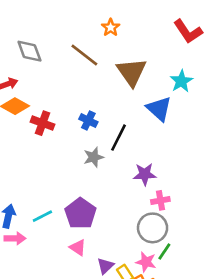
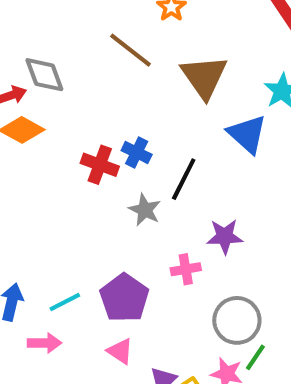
gray diamond: (29, 51) -> (44, 75), moved
red cross: (42, 123) -> (100, 165), moved
gray star: (94, 157) -> (145, 210), turned -30
pink cross: (160, 200) -> (186, 269), moved
pink arrow: (15, 238) -> (44, 343), moved

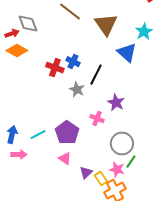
purple star: (225, 236) -> (116, 103), turned 30
pink cross: (186, 269) -> (97, 119), turned 32
pink arrow: (44, 343) -> (19, 155), moved

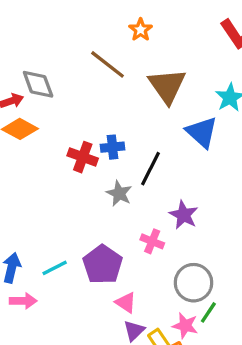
blue cross: (73, 62) -> (112, 147), turned -32
pink triangle: (65, 159) -> (126, 303), moved

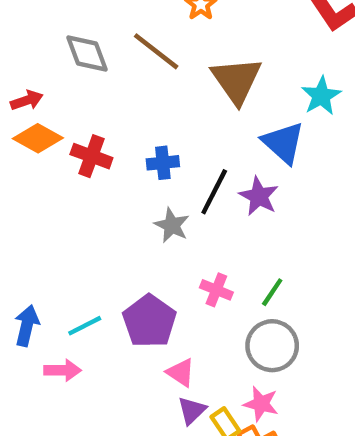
gray diamond: (38, 84) -> (87, 54), moved
red cross: (83, 157) -> (91, 156), moved
purple star: (184, 215) -> (259, 196), moved
pink arrow: (23, 301) -> (62, 370), moved
green line: (208, 312) -> (272, 292), moved

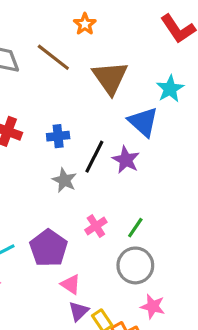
pink cross: (216, 290) -> (96, 226), turned 35
pink star: (261, 404) -> (153, 306), moved

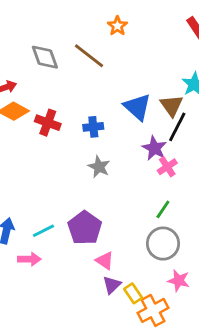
brown triangle: (110, 78) -> (172, 106), moved, size x0.7
blue triangle: (143, 122) -> (137, 107), moved
black line: (94, 157) -> (177, 127), moved
pink cross: (96, 226) -> (167, 167), moved

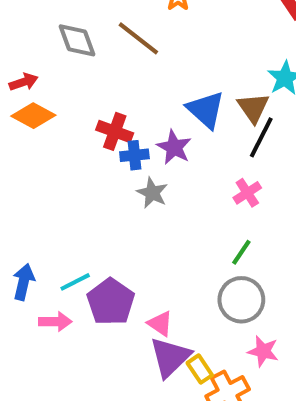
red cross: (48, 123) -> (115, 131), moved
blue cross: (93, 127) -> (134, 155), moved
purple star: (154, 148) -> (174, 147), moved
purple pentagon: (85, 228) -> (111, 302), moved
purple triangle: (112, 285) -> (170, 357), size x1.6

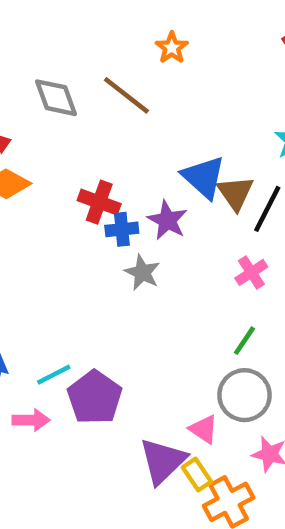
brown triangle: (253, 108) -> (235, 193), moved
pink triangle: (160, 324) -> (204, 429), moved

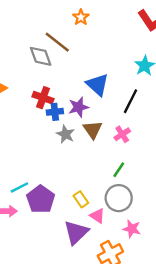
gray diamond: (56, 98) -> (41, 56), moved
brown triangle: (235, 193) -> (93, 130), moved
purple star: (167, 220) -> (78, 107), turned 30
yellow rectangle: (197, 475) -> (81, 199), moved

